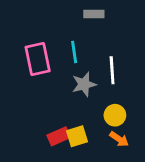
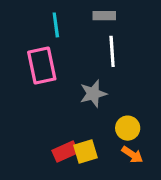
cyan line: (74, 52) -> (56, 25), moved
white line: (112, 70) -> (112, 51), moved

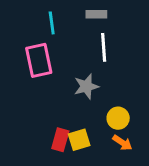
red rectangle: (65, 151) -> (60, 140), turned -50

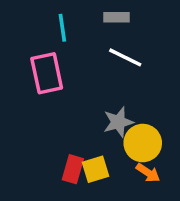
white line: (104, 47) -> (125, 57), turned -60
gray star: (86, 86) -> (118, 122), moved
yellow circle: (118, 118) -> (143, 143), size x1.4

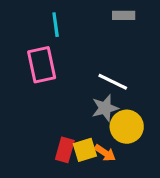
gray rectangle: (117, 17) -> (124, 15), moved
white line: (125, 57) -> (113, 82), moved
orange arrow: (148, 173) -> (105, 153), moved

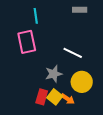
gray star: (105, 108) -> (54, 74), moved
yellow square: (85, 150) -> (55, 97), turned -35

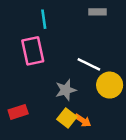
yellow circle: (82, 82) -> (110, 85), moved
red rectangle: (42, 97) -> (18, 112), moved, turned 56

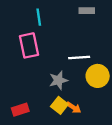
white line: (89, 64) -> (79, 57), turned -30
red rectangle: (18, 112) -> (20, 110), moved

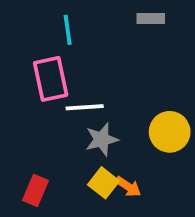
white line: (79, 57) -> (85, 107), moved
red rectangle: (20, 110) -> (36, 190), turned -49

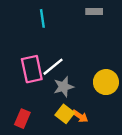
pink rectangle: (51, 79) -> (32, 69), moved
white line: (85, 107) -> (53, 67), turned -35

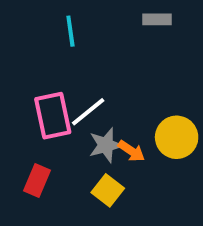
orange arrow: (80, 116) -> (131, 151), moved
red rectangle: (22, 119) -> (37, 181), moved

